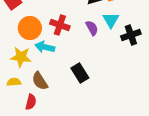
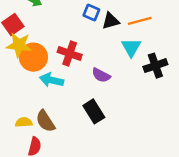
purple semicircle: (92, 28) -> (101, 75), moved, turned 147
yellow star: (21, 57) -> (19, 45), moved
yellow semicircle: (14, 82) -> (24, 122), moved

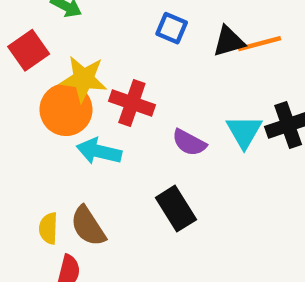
black triangle: (111, 21) -> (229, 41), moved
yellow star: (19, 45) -> (84, 79), moved
cyan triangle: (131, 47) -> (244, 132), moved
yellow semicircle: (24, 122) -> (48, 228), turned -84

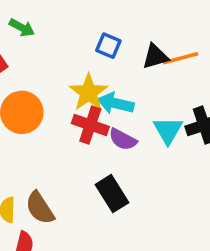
yellow star: (84, 79) -> (89, 93), moved, turned 30
red cross: (132, 103) -> (90, 125), moved
cyan arrow: (99, 151) -> (116, 103), moved

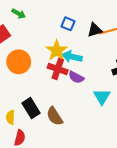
cyan triangle: (168, 130) -> (102, 97), moved
black rectangle: (112, 194) -> (31, 108), moved
brown semicircle: (40, 208) -> (55, 116), moved

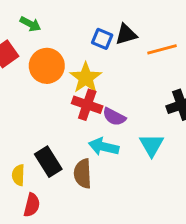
black triangle: (95, 30) -> (126, 34), moved
cyan arrow: (72, 57) -> (104, 147), moved
orange circle: (19, 62) -> (47, 66), moved
brown semicircle: (55, 116) -> (83, 174), turned 30

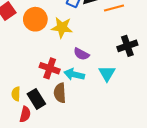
yellow star: (86, 78) -> (62, 27), turned -30
red cross: (87, 105) -> (50, 68), moved
black rectangle: (48, 162) -> (36, 99), moved

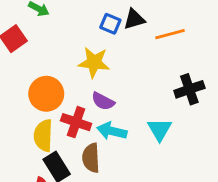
orange circle: (35, 19) -> (46, 94), moved
purple semicircle: (81, 54) -> (103, 101), moved
yellow semicircle: (16, 94) -> (43, 136), moved, size x1.5

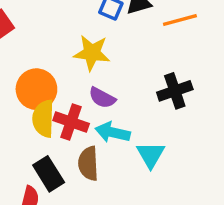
black cross: (189, 89) -> (175, 91), moved
cyan triangle: (160, 130) -> (151, 155), moved
yellow semicircle: (43, 136) -> (43, 119), moved

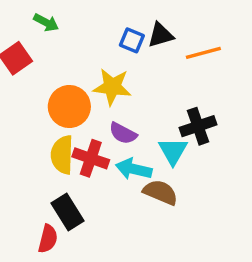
orange circle: (36, 89) -> (69, 106), moved
cyan triangle: (151, 155) -> (173, 151), moved
brown semicircle: (88, 163) -> (160, 192), moved, turned 116

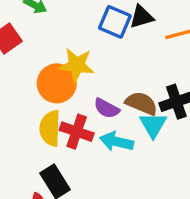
blue square: (132, 40) -> (115, 22), size x1.4
yellow star: (112, 87) -> (77, 65), moved
brown semicircle: (160, 192) -> (141, 103), moved

